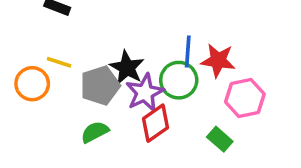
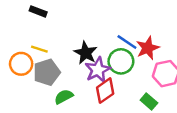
blue line: (188, 52) -> (127, 42), turned -60
red star: (218, 60) -> (148, 48), turned -30
gray pentagon: (100, 86) -> (47, 72), moved

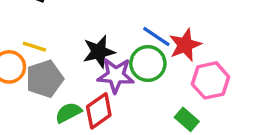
black star: (86, 53) -> (99, 52), turned 30
purple star: (98, 70) -> (116, 75), turned 30
red diamond: (105, 91) -> (99, 111), moved

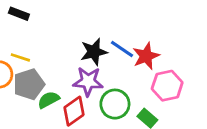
black star: (99, 52) -> (94, 52), moved
green circle: (148, 64) -> (115, 104), moved
green semicircle: (68, 113) -> (49, 100), moved

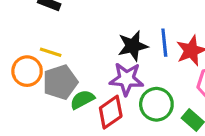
blue line: (122, 49) -> (164, 43), turned 50

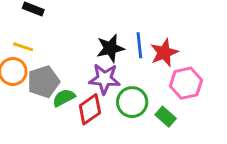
yellow line: (51, 52) -> (23, 47), moved

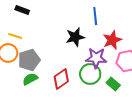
blue line: (139, 45) -> (95, 16), moved
purple star: (104, 79) -> (96, 58), moved
green semicircle: (64, 98) -> (30, 79), moved

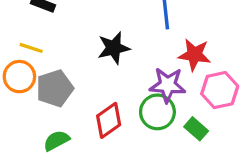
black star: (75, 37) -> (114, 48), moved
red star: (112, 40) -> (194, 55), turned 30
green semicircle: (30, 79) -> (56, 141), moved

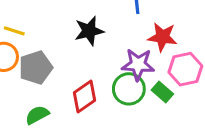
green rectangle: (196, 129) -> (162, 92), moved

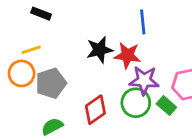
yellow line: (14, 31) -> (31, 50), turned -36
red star: (162, 37) -> (127, 55), moved

